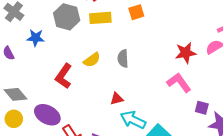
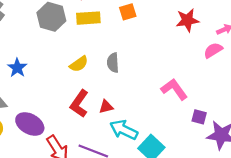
blue star: (36, 38) -> (17, 68), moved, turned 30
red star: (186, 53) -> (187, 20), moved
red L-shape: (64, 76) -> (79, 104), moved

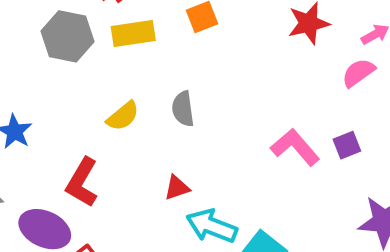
red L-shape: (79, 104) -> (82, 182), moved
purple square: (199, 117) -> (347, 145), moved, turned -32

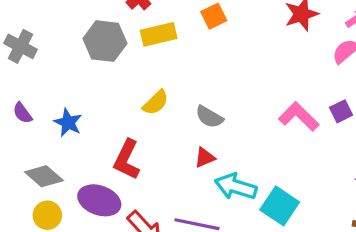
gray semicircle: (183, 109) -> (209, 117), moved, turned -48

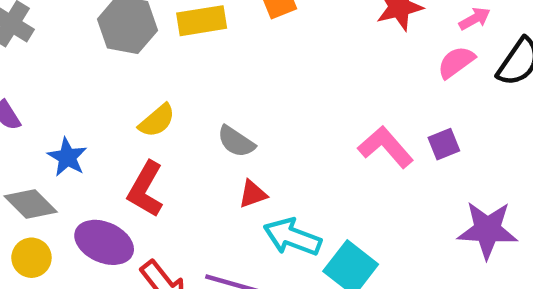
yellow semicircle: (156, 103) -> (157, 121), moved
gray semicircle: (209, 117) -> (236, 142), moved
blue star: (68, 123) -> (67, 157), moved

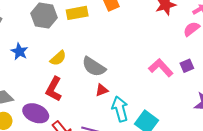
gray semicircle: (236, 142) -> (94, 67), size x1.4
blue star: (67, 157) -> (19, 51), moved
cyan arrow: (292, 237) -> (120, 109), turned 55

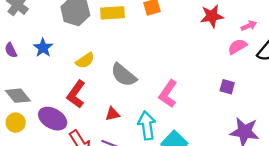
purple square: (187, 66) -> (227, 87), turned 32
pink L-shape: (161, 68) -> (168, 94), moved, turned -110
red triangle: (102, 90) -> (112, 114), moved

